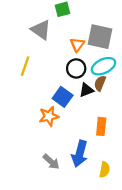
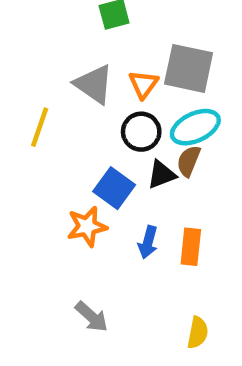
gray triangle: (41, 30) -> (94, 84), moved
blue arrow: (80, 154) -> (148, 242), moved, size x0.6

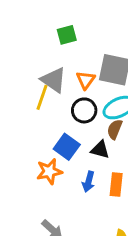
yellow line: (40, 127) -> (42, 97), moved
black triangle: (161, 175) -> (100, 150), moved, turned 36

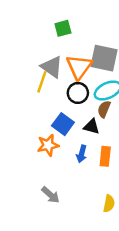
orange triangle: (86, 80) -> (79, 67), size x1.6

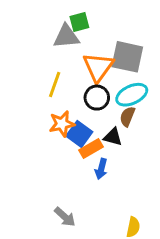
gray triangle: (52, 67) -> (66, 36), moved, turned -40
orange star: (48, 145) -> (62, 124), moved
orange rectangle: (105, 156) -> (91, 148), moved, turned 54

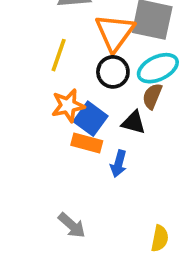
orange rectangle: (91, 148) -> (87, 143), moved, turned 45

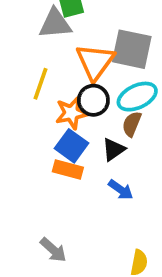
orange star: (68, 106) -> (71, 113), moved
black triangle: (134, 122) -> (113, 150), turned -50
blue arrow: (119, 164) -> (121, 190), moved, turned -70

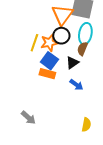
yellow line: (40, 84) -> (34, 43), moved
cyan ellipse: (137, 97) -> (85, 34), turned -55
gray arrow: (53, 250) -> (28, 118), moved

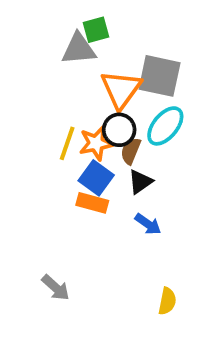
cyan ellipse: (85, 34) -> (165, 126), turned 30
brown semicircle: (82, 49) -> (131, 151), moved

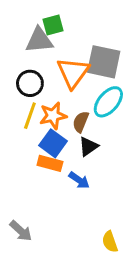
black circle: (119, 130) -> (30, 83), moved
blue arrow: (148, 224) -> (79, 180), moved
yellow semicircle: (167, 301) -> (110, 242), turned 150

